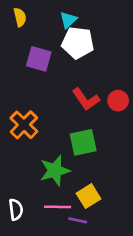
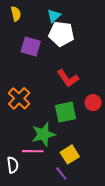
red circle: (118, 101) -> (93, 103), moved
pink line: (58, 207) -> (33, 151), moved
purple line: (78, 220) -> (61, 173), turned 40

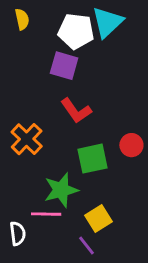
cyan triangle: (54, 16) -> (107, 22), moved, size x1.6
white pentagon: (61, 34) -> (76, 31), moved
purple square: (31, 47) -> (64, 66), moved
red L-shape: (68, 78) -> (76, 111), moved

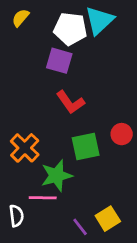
yellow semicircle: (22, 19) -> (21, 18), turned -126
orange cross: (27, 139) -> (25, 148), moved
yellow square: (99, 219) -> (108, 219), moved

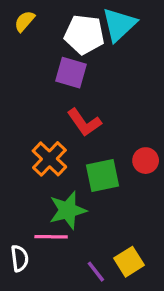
orange cross: (25, 148) -> (49, 159), moved

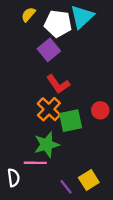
yellow semicircle: (25, 21) -> (28, 14), moved
purple square: (71, 73) -> (49, 50), turned 35
orange cross: (49, 159) -> (49, 109), moved

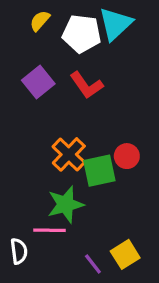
purple square: (49, 50) -> (38, 82), moved
red L-shape: (58, 84) -> (87, 85), moved
red circle: (100, 110) -> (127, 156), moved

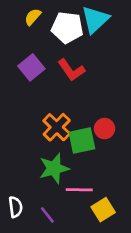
pink line: (49, 230) -> (79, 190), moved
purple line: (93, 264) -> (47, 215), moved

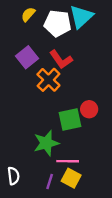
orange cross: (57, 127) -> (48, 80), moved
yellow square: (103, 210) -> (71, 178), moved, turned -30
purple line: (47, 215) -> (50, 182), moved, turned 56

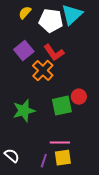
green star: (46, 143) -> (24, 111), moved
white semicircle: (13, 176) -> (12, 156), turned -42
yellow square: (71, 178) -> (63, 158), turned -36

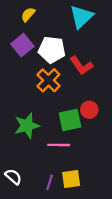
white pentagon: (51, 21) -> (52, 50), moved
purple square: (24, 51) -> (22, 45), moved
red L-shape: (54, 53) -> (81, 66), moved
pink line: (60, 143) -> (59, 145), moved

